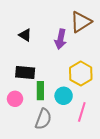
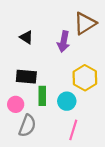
pink line: (82, 112) -> (73, 130), moved
gray semicircle: (43, 119) -> (27, 126), moved

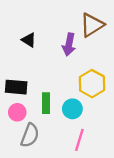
black rectangle: (26, 77) -> (16, 87), moved

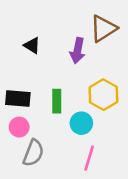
green rectangle: (46, 103) -> (57, 101), moved

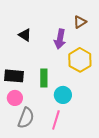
brown triangle: (103, 29) -> (80, 22), size x0.6
yellow hexagon: (103, 95) -> (80, 60), moved
pink line: (89, 158) -> (56, 120), moved

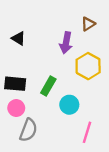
black triangle: (25, 35) -> (18, 38), moved
green rectangle: (44, 78) -> (48, 86), turned 30
pink line: (56, 120) -> (87, 132), moved

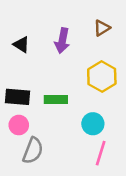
purple arrow: (66, 43) -> (62, 41), moved
green rectangle: (48, 86) -> (56, 99), turned 60
cyan circle: (69, 105) -> (93, 124), moved

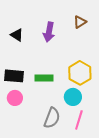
yellow hexagon: (102, 76) -> (80, 73), moved
gray semicircle: (33, 151) -> (52, 118), moved

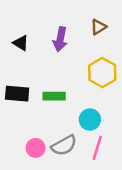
yellow hexagon: (80, 73) -> (102, 73), moved
pink circle: (15, 98) -> (36, 148), moved
gray semicircle: (52, 118) -> (64, 145), turned 40

